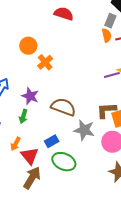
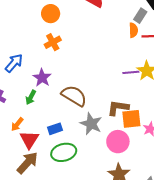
orange circle: (28, 46) -> (51, 14), moved
orange cross: (45, 62) -> (53, 42), moved
green ellipse: (64, 162) -> (64, 152), turned -50

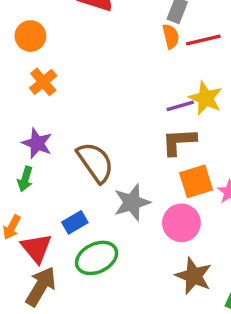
brown semicircle: (74, 96) -> (95, 162), turned 35
brown L-shape: (118, 108) -> (179, 142), moved
gray star: (91, 124) -> (132, 202), turned -30

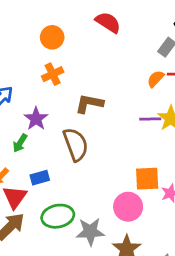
orange semicircle: (171, 36) -> (156, 79), moved, turned -138
brown L-shape: (179, 142) -> (89, 104), moved
gray star: (132, 202) -> (90, 232), moved
blue rectangle: (75, 222) -> (40, 178), moved

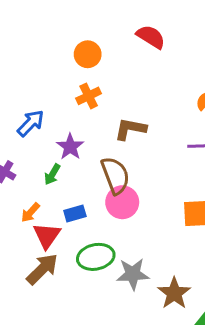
pink circle: (128, 207) -> (122, 202), moved

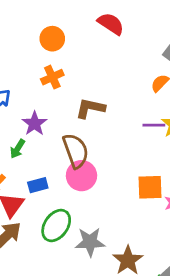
green ellipse: (96, 257) -> (56, 226), turned -44

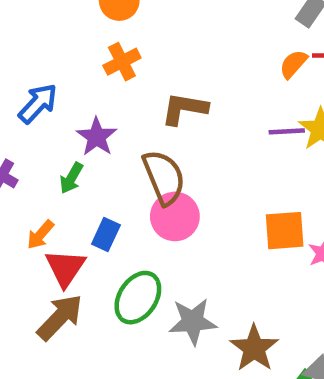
blue rectangle: (38, 185) -> (106, 234), turned -48

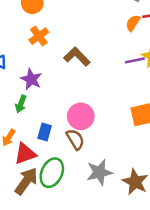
brown L-shape: (184, 109) -> (77, 57), turned 45
brown semicircle: (164, 177) -> (75, 139), moved, size x0.7
red triangle: (65, 268) -> (25, 154), turned 45
green ellipse: (138, 298) -> (52, 173), moved

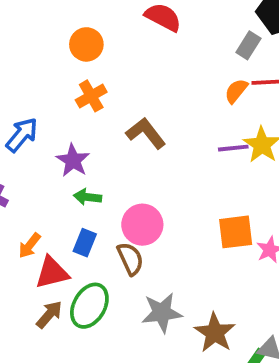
green arrow: (21, 104) -> (88, 197), moved, turned 70
brown arrow: (26, 181) -> (49, 315), size x0.7

